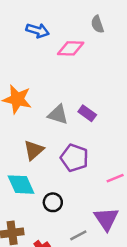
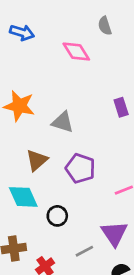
blue arrow: (38, 31) -> (22, 33), moved
pink diamond: (71, 48) -> (76, 52), turned 56
purple rectangle: (87, 113) -> (121, 107), moved, turned 36

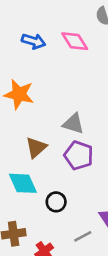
blue arrow: (22, 33) -> (34, 41), moved
gray triangle: (63, 122) -> (73, 124), moved

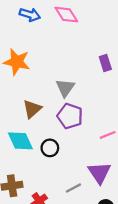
gray triangle: (73, 124) -> (65, 88), turned 48
black circle: (56, 202) -> (50, 148), moved

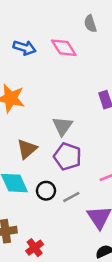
gray line: (73, 188) -> (71, 197), moved

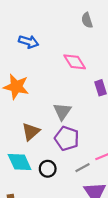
pink diamond: (64, 48) -> (75, 62), moved
gray line: (71, 197) -> (83, 168), moved

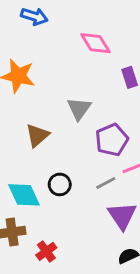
purple pentagon: (67, 138) -> (112, 140), moved, turned 30
cyan diamond: (20, 162) -> (24, 195), moved

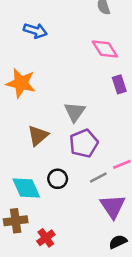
pink diamond: (95, 43) -> (105, 49), moved
purple pentagon: (112, 140) -> (84, 143), moved

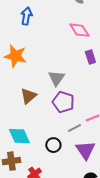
blue arrow: (35, 31) -> (26, 16), turned -96
purple pentagon: (84, 143) -> (63, 102), turned -30
black circle: (58, 179) -> (53, 145), moved

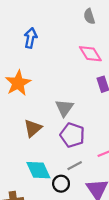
orange star: (15, 56) -> (18, 83), turned 30
gray line: (74, 128) -> (75, 166), moved
cyan diamond: (19, 136) -> (38, 170), moved

